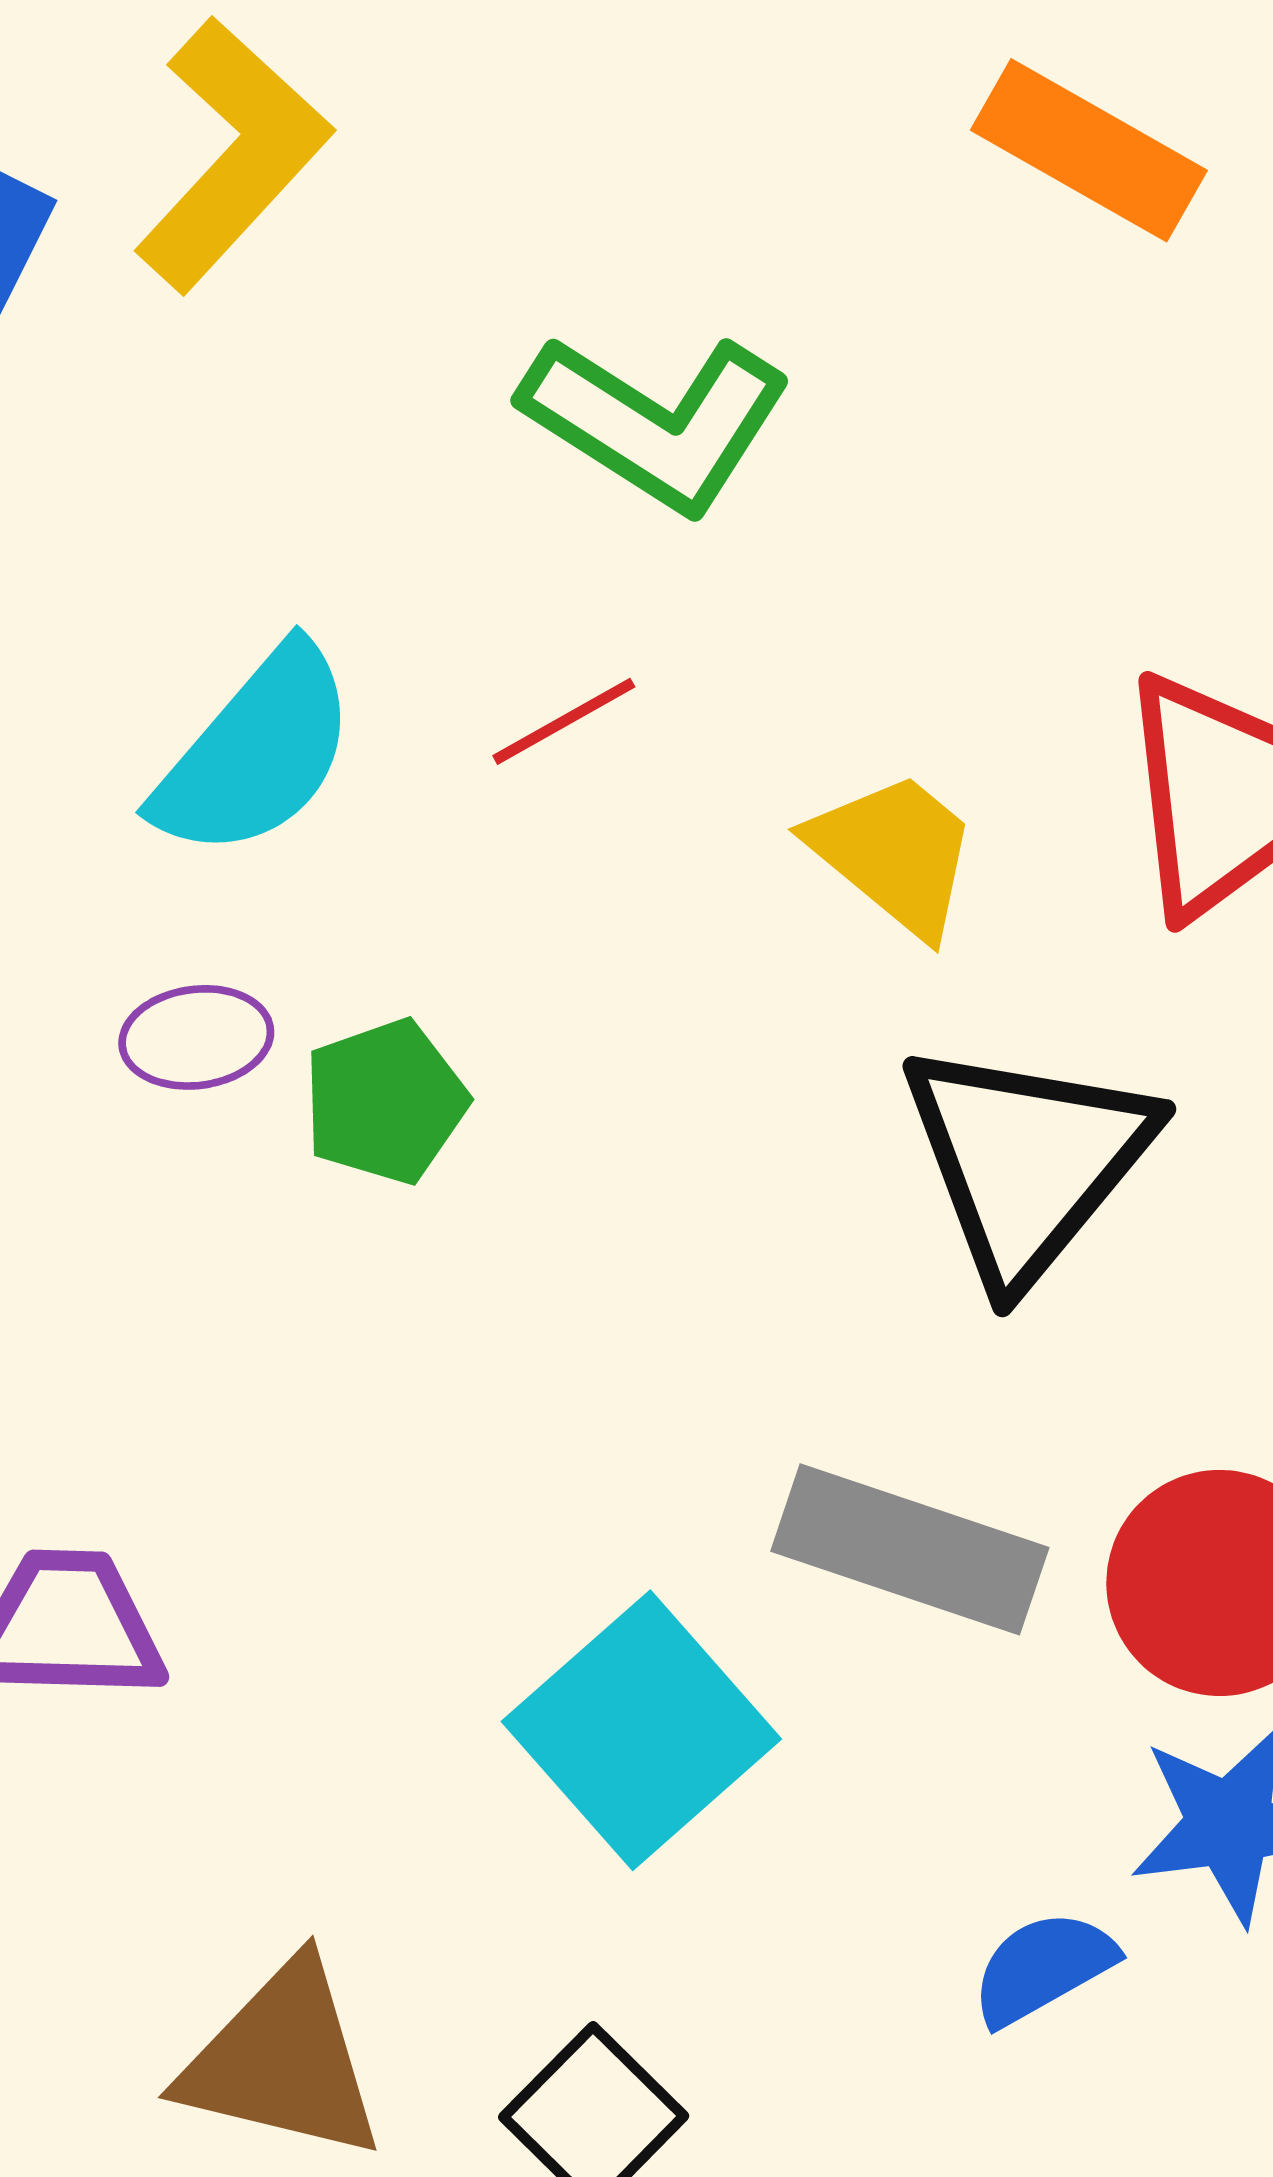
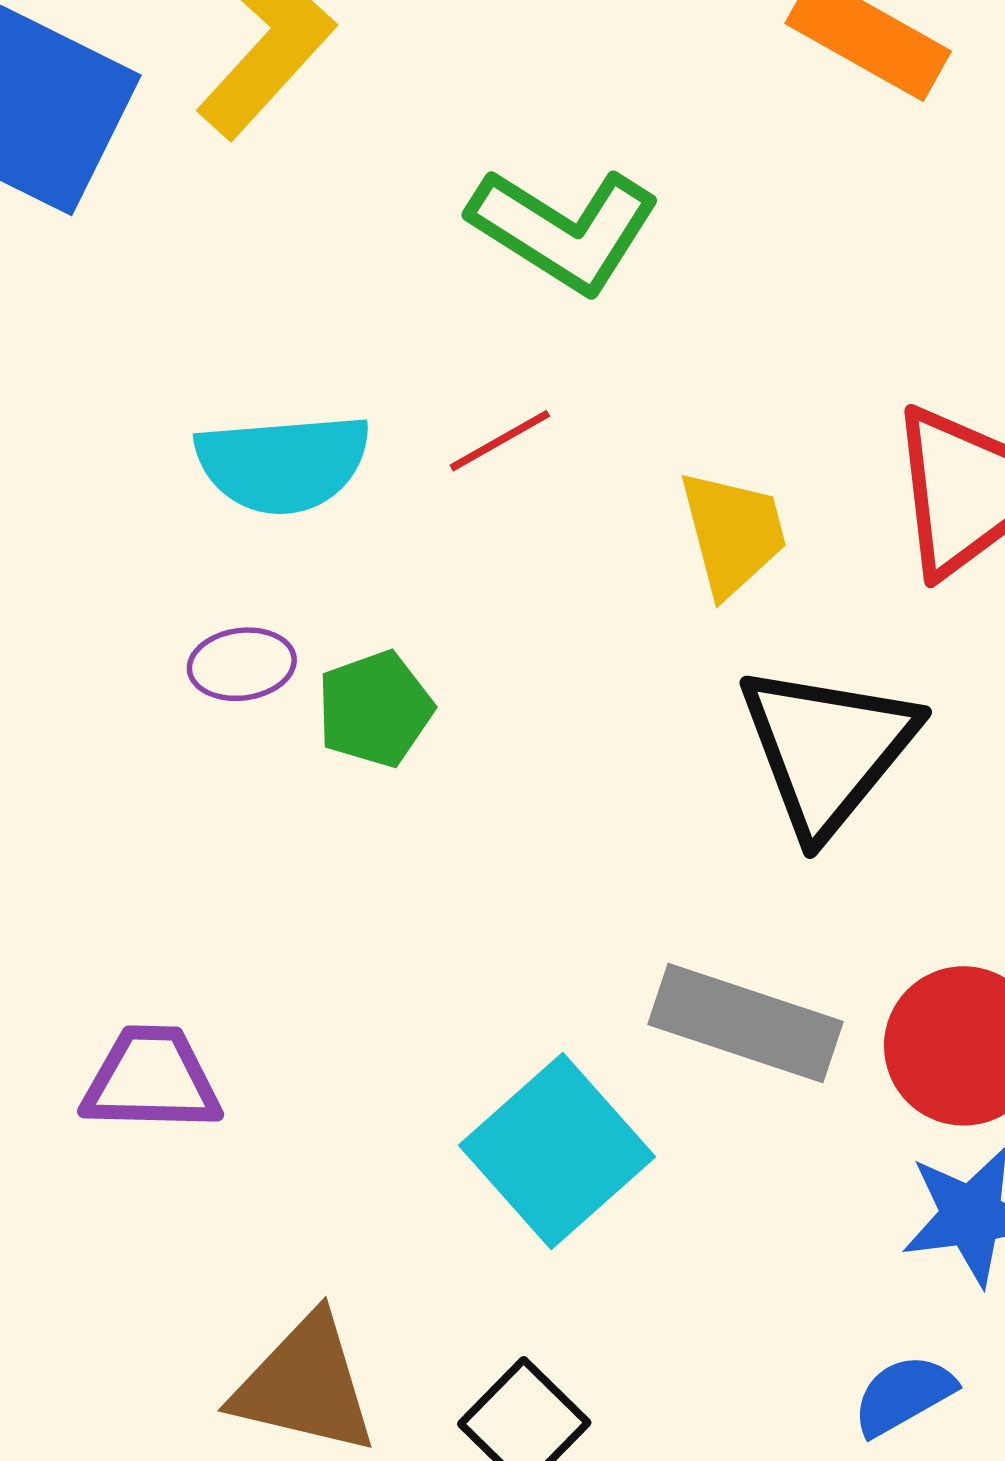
cyan semicircle: (256, 753) -> (283, 463), turned 45
yellow trapezoid: (894, 853) -> (733, 533), turned 36
blue semicircle: (1043, 1968) -> (904, 1395), moved

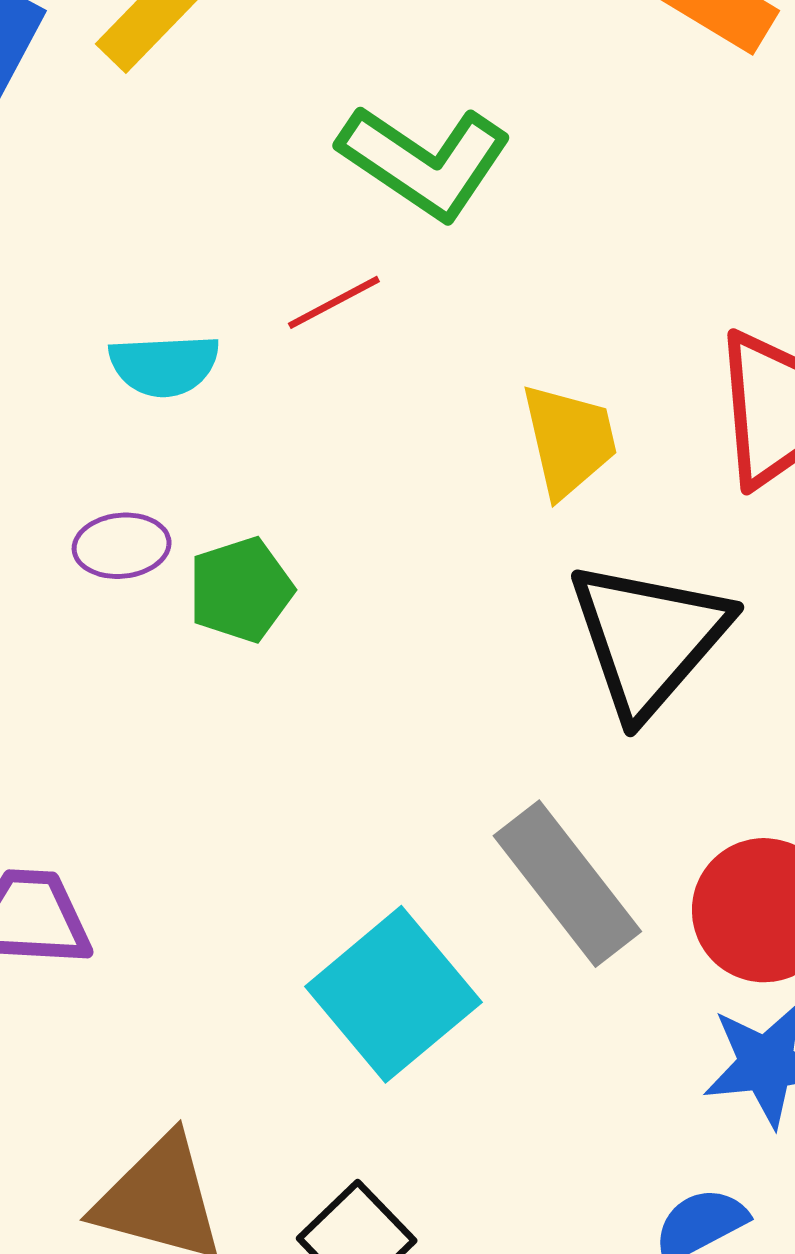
red line: (500, 441) -> (334, 302), moved
cyan semicircle: (283, 463) -> (164, 365), size x0.7
gray rectangle: (746, 1023) -> (567, 884), turned 32

